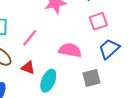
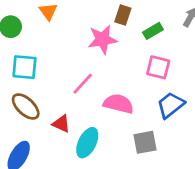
pink square: (98, 21) -> (158, 67), turned 30
pink line: (30, 38) -> (83, 84), moved

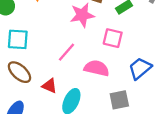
pink square: (158, 67) -> (113, 38), moved

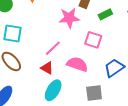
red triangle: (49, 86) -> (47, 68), moved

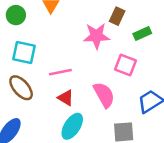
pink line: (53, 48) -> (60, 72), moved, turned 30
pink semicircle: (77, 64) -> (104, 95), turned 40

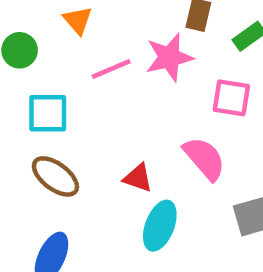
pink line: (60, 72) -> (111, 69), moved

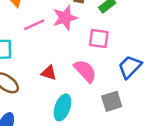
red triangle: (138, 178) -> (49, 73), moved

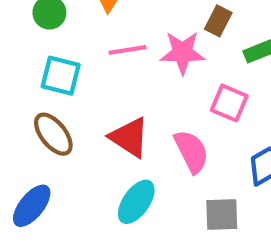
red triangle: (49, 73) -> (129, 137), size x1.5

